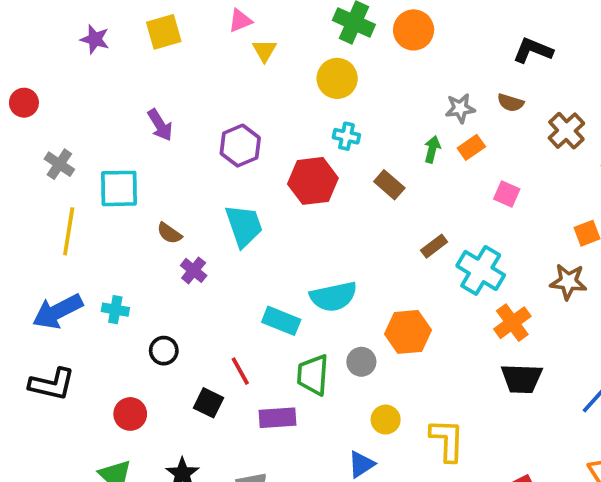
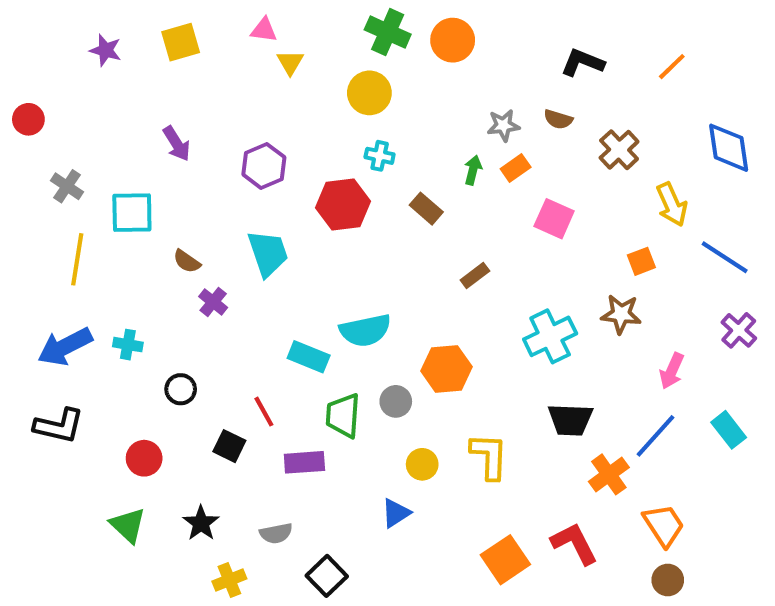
pink triangle: (240, 21) -> (264, 30), turned 30
pink square: (507, 194) -> (554, 219), size x1.4
cyan cross: (481, 270) -> (550, 336), moved, turned 33
orange cross: (512, 323) -> (609, 474), moved
yellow L-shape: (447, 440) -> (489, 456), moved

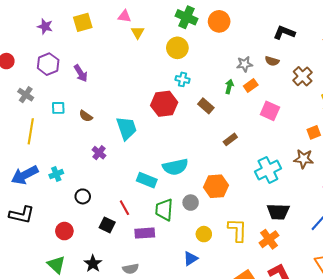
purple hexagon: (264, 166) -> (48, 64), moved
cyan square: (132, 213) -> (58, 108), size x0.6
brown semicircle: (187, 261) -> (86, 116), moved
cyan cross: (128, 345) -> (56, 174), turned -32
orange cross: (609, 474) -> (269, 239), moved

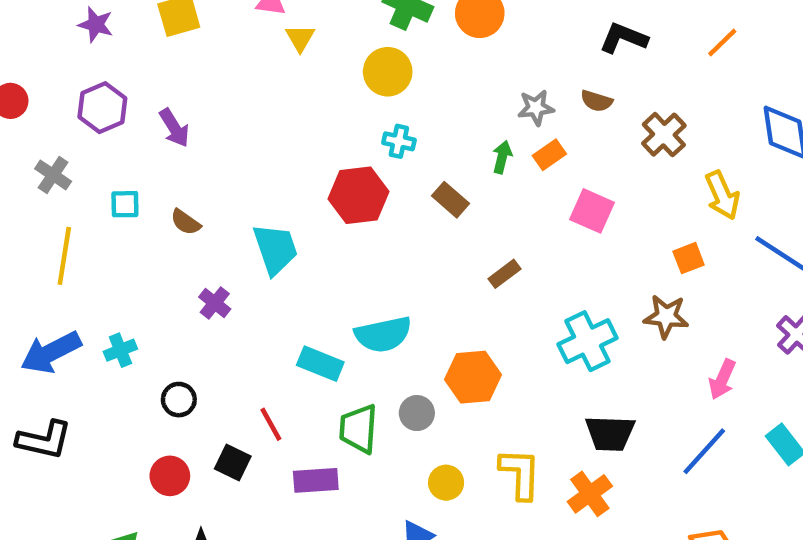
red circle: (64, 231) -> (170, 476), moved

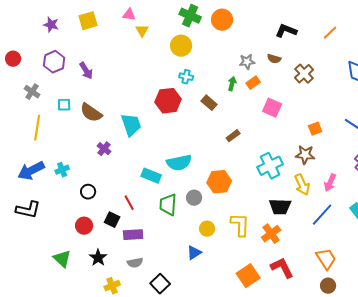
yellow arrow: (722, 195) -> (302, 185), moved
brown semicircle: (186, 222) -> (91, 113), size x1.6
purple rectangle: (316, 480) -> (133, 235), moved

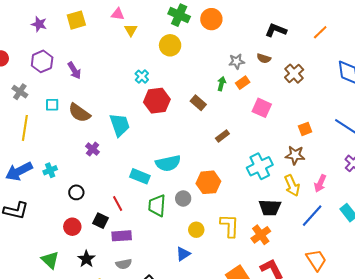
cyan cross: (186, 77) -> (142, 77), moved, turned 32

